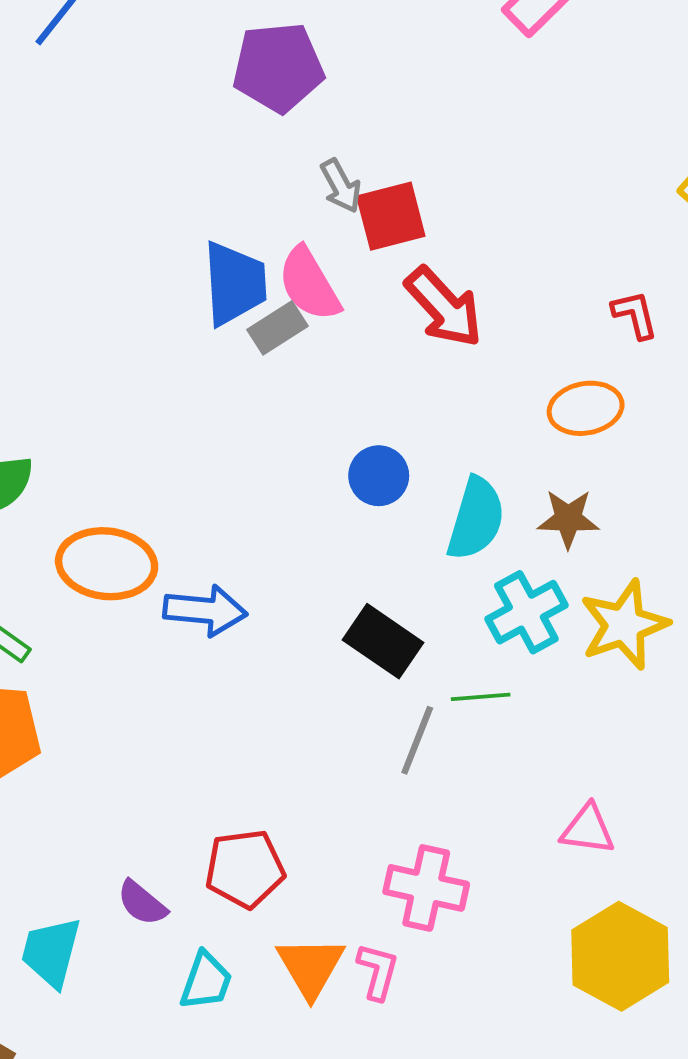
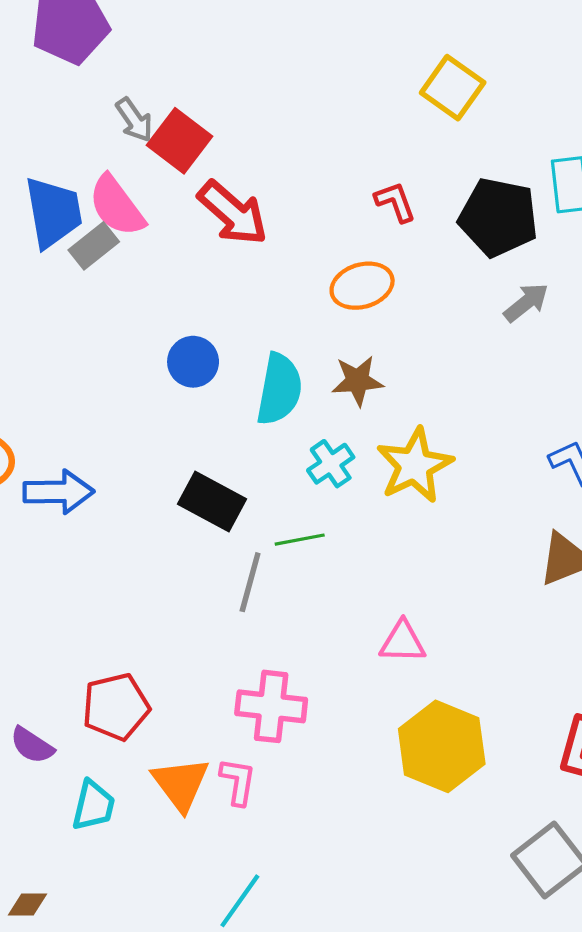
red square: (391, 216) -> (179, 141), turned -32
cyan cross: (526, 612) -> (331, 464), size x0.7

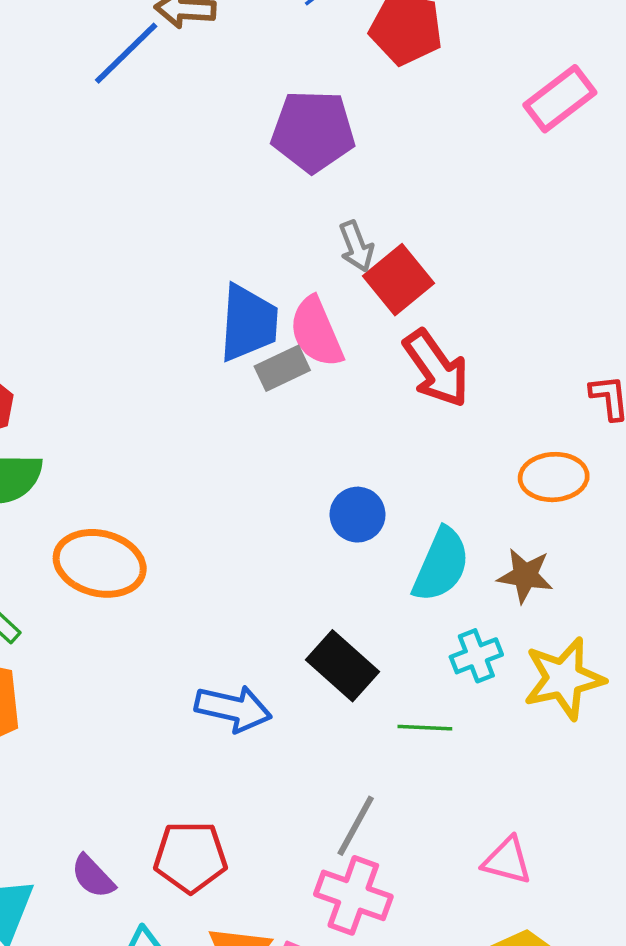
blue arrow: (59, 492) -> (233, 709), moved
gray line: (250, 582) -> (356, 826), moved

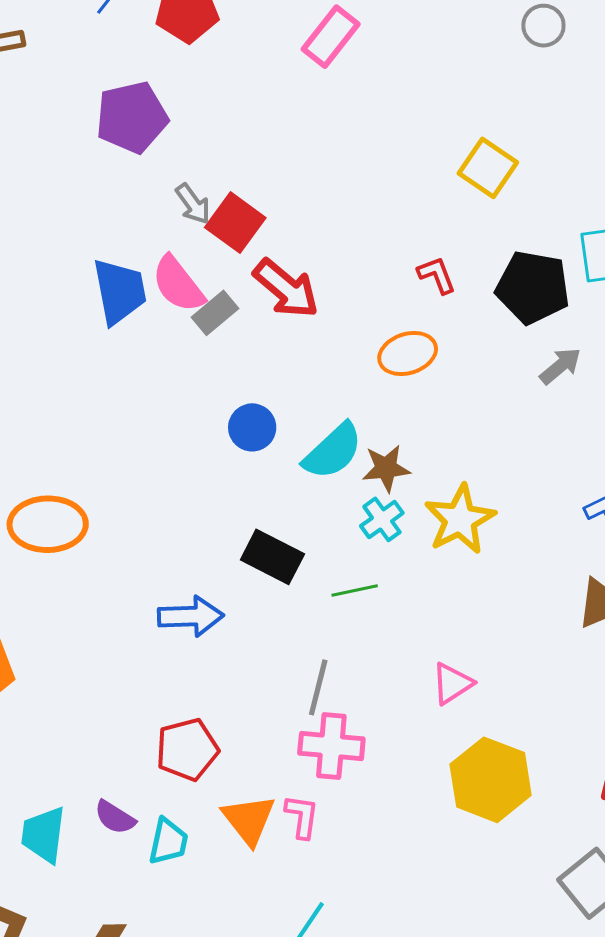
gray rectangle: (282, 368) -> (215, 313), moved
cyan semicircle: (441, 565) -> (333, 451), turned 38
brown star: (525, 576) -> (386, 468), moved
pink triangle: (507, 861) -> (452, 684), turned -33
purple semicircle: (93, 876) -> (115, 817), moved

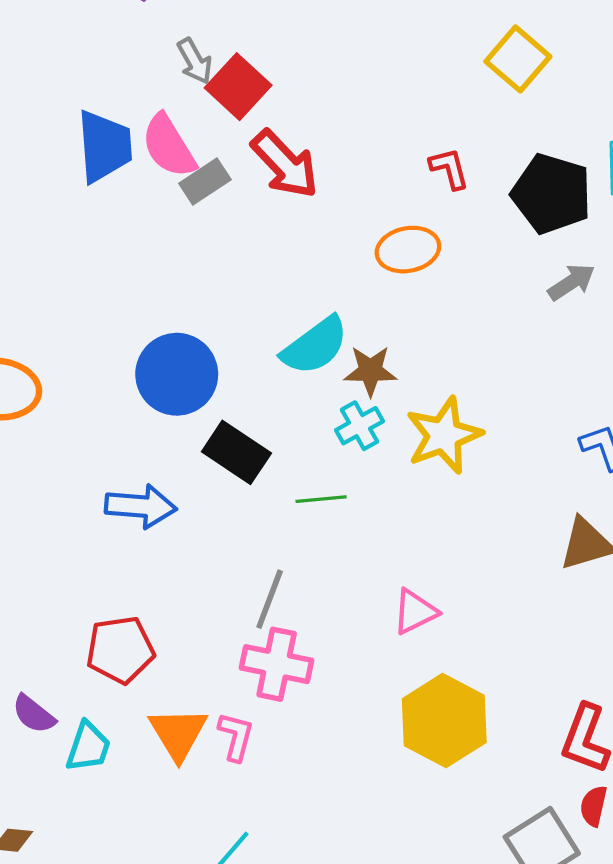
blue circle: (252, 427) -> (177, 374), moved, size x1.6

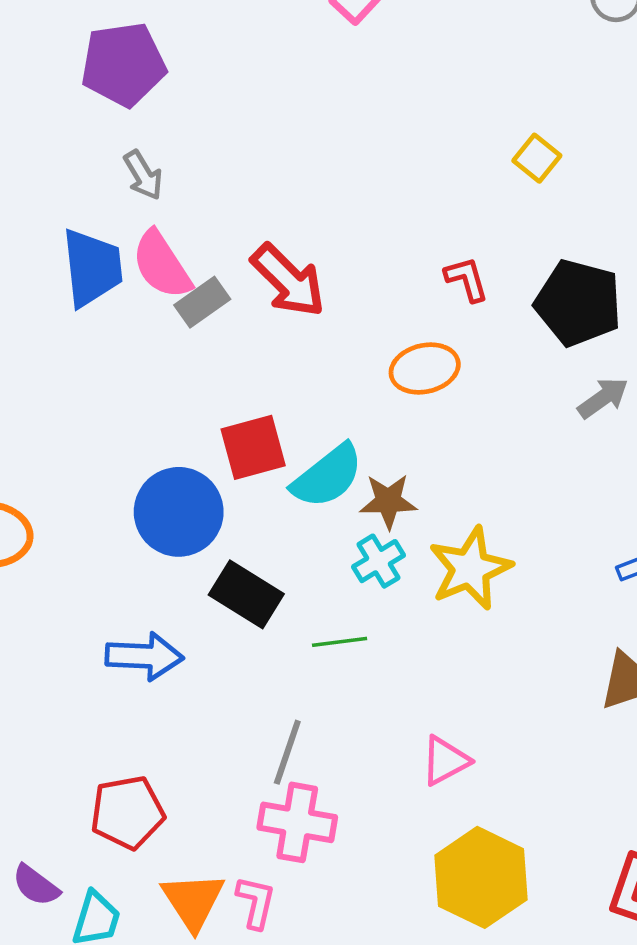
yellow square: (518, 59) -> (537, 158), size x0.7
gray arrow: (195, 61) -> (143, 175), moved
red square: (238, 87) -> (253, 447), moved, turned 34

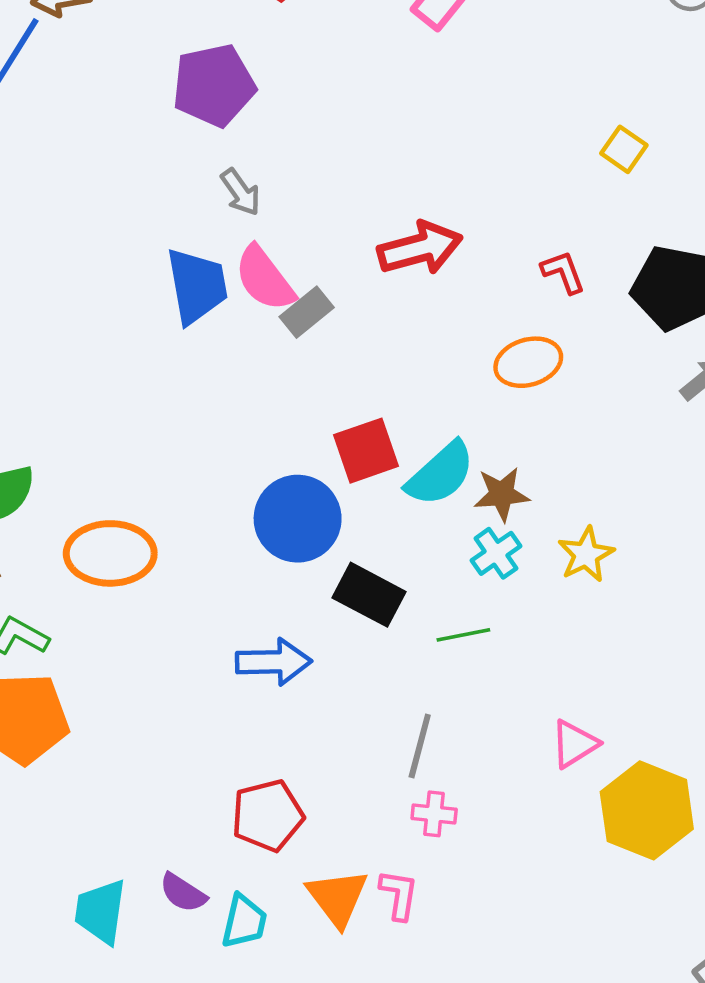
red arrow: (288, 280) -> (420, 248), moved, turned -56
yellow star: (470, 569) -> (586, 555), size x0.7
pink cross: (297, 822) -> (434, 814), size x0.6
yellow hexagon: (481, 877) -> (647, 810), moved

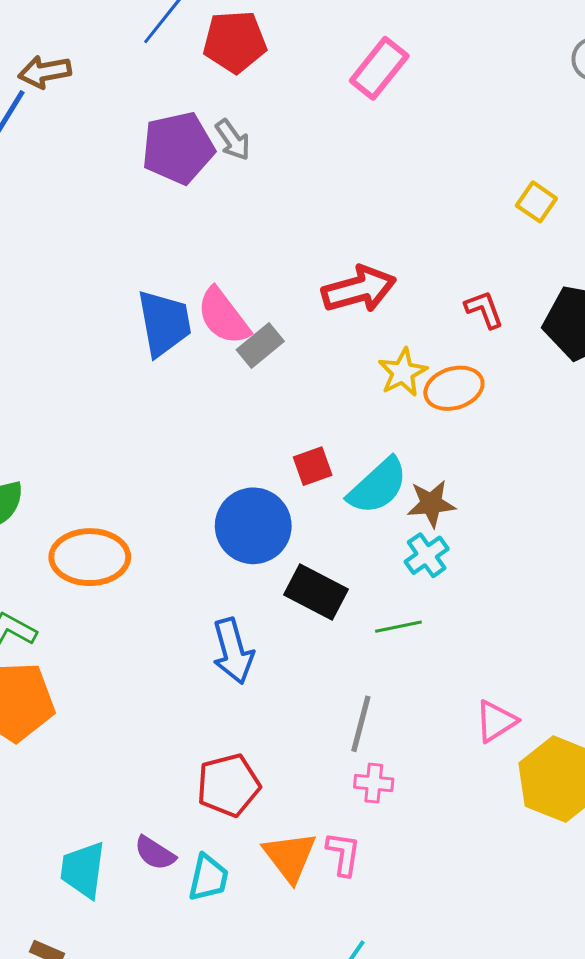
gray arrow: (241, 192) -> (233, 140), moved
red square: (366, 451) -> (313, 466), size x0.7
yellow star: (586, 555) -> (403, 372), moved
blue arrow: (274, 662) -> (233, 651), turned 76

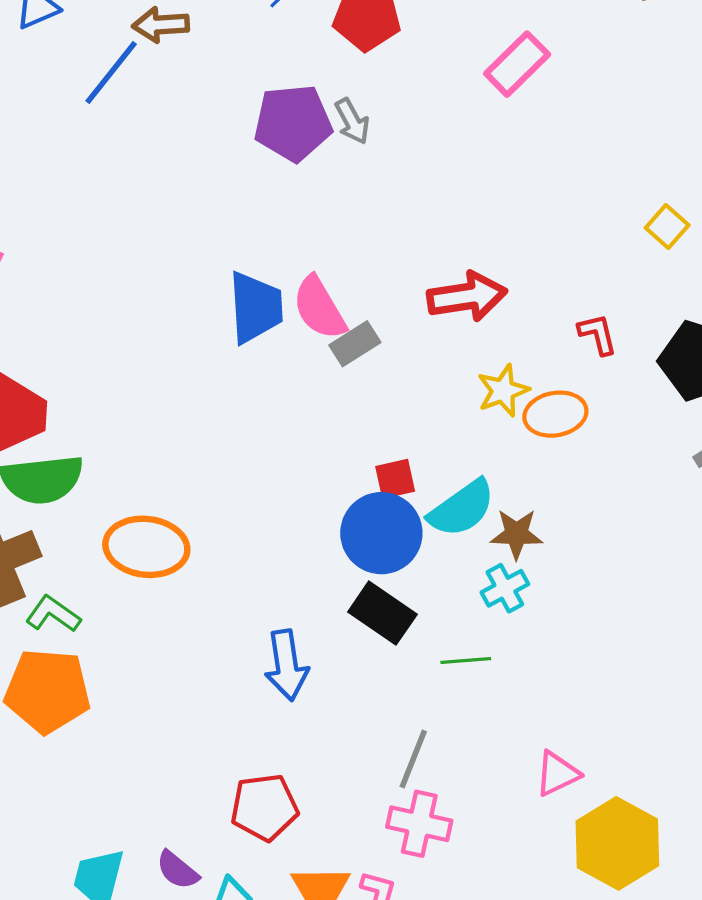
blue circle: (253, 526) -> (381, 533), moved
pink cross: (374, 783) -> (419, 824), size x1.5

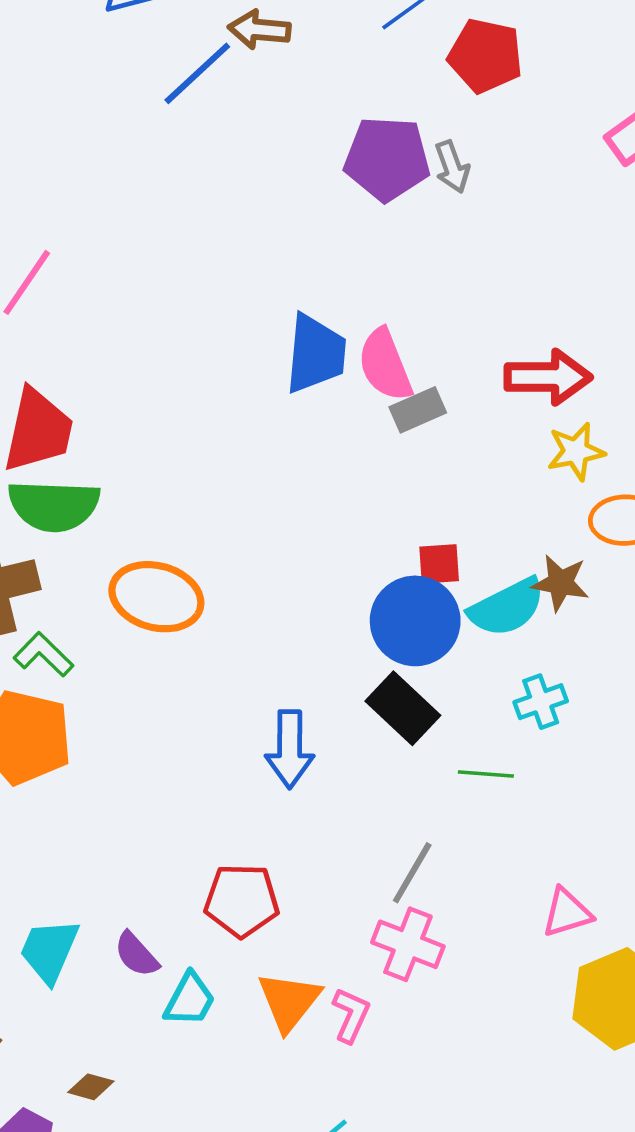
yellow star: (503, 391) -> (576, 451), moved
brown star: (516, 534) -> (560, 583), moved

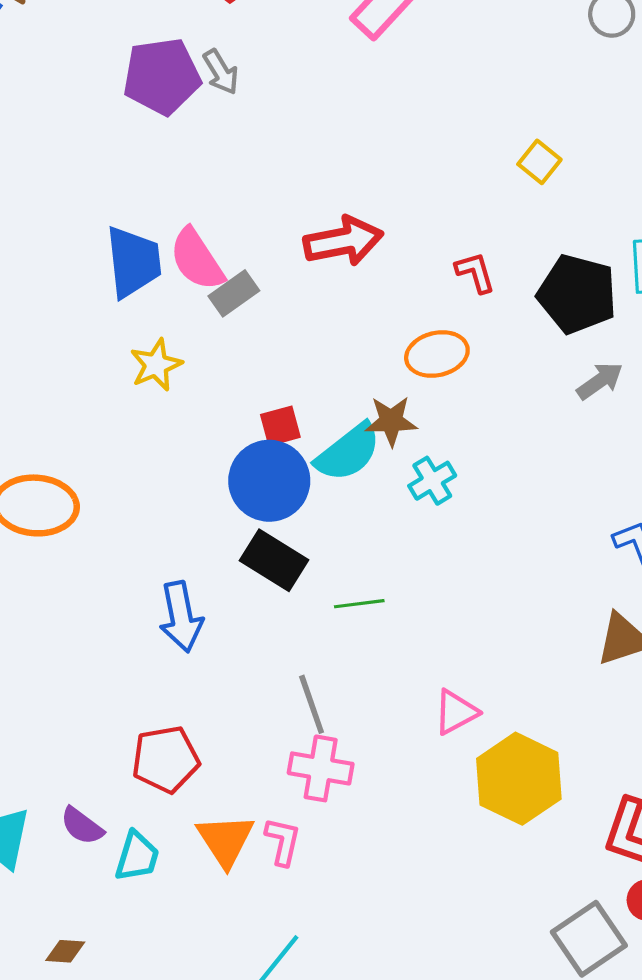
yellow star: (576, 451) -> (156, 365), moved
cyan cross: (541, 702) -> (432, 481), moved
gray line: (412, 873) -> (312, 704), turned -38

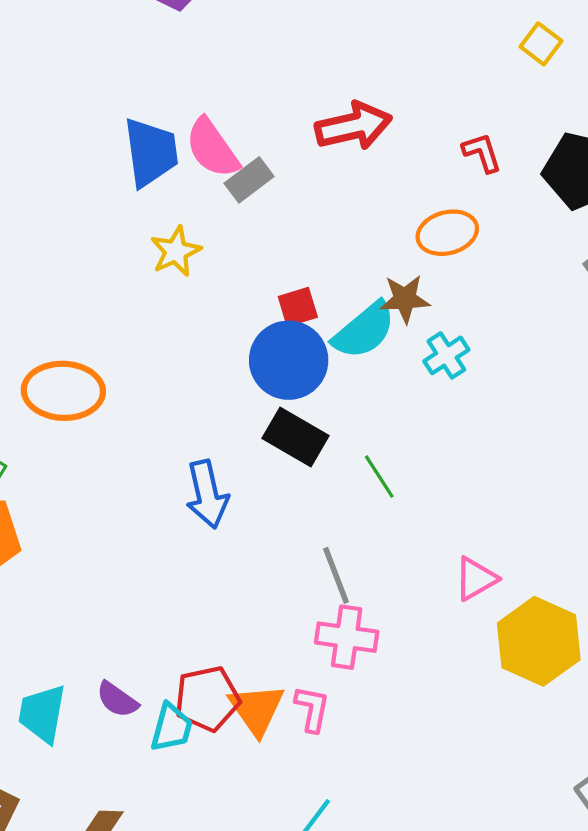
green line: (359, 604) -> (379, 477), turned 66
red pentagon: (166, 759) -> (207, 699), moved

